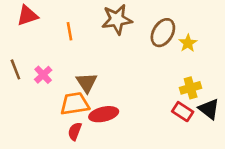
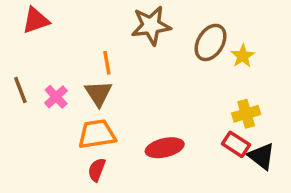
orange line: (69, 31) -> (107, 63), moved
brown triangle: (87, 83) -> (98, 93), moved
black triangle: (209, 109) -> (261, 156), moved
red ellipse: (104, 114) -> (165, 148), moved

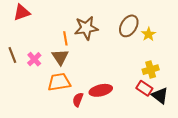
brown star: (151, 25) -> (86, 28), moved
red semicircle: (97, 170) -> (78, 100), moved

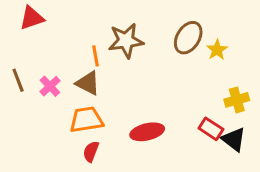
brown triangle: (60, 57) -> (88, 83), turned -30
yellow cross: (151, 70) -> (237, 100), moved
red semicircle: (78, 100) -> (91, 152), moved

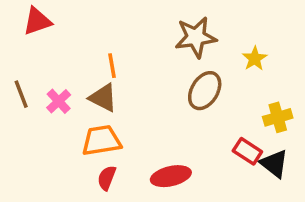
brown ellipse: (188, 38) -> (205, 91), moved
brown star: (126, 41) -> (196, 37), moved
red ellipse: (147, 132) -> (171, 176), moved

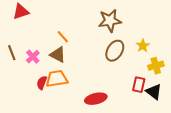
yellow star: (255, 59) -> (143, 46), moved
orange line: (112, 66) -> (63, 37), turned -32
red rectangle: (247, 151) -> (139, 85), turned 70
red semicircle: (107, 178) -> (42, 83), moved

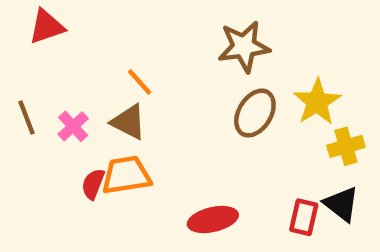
yellow star: (143, 46) -> (317, 102), size x1.5
red rectangle: (139, 85) -> (304, 217), moved

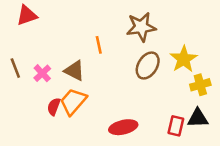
orange line: (140, 82) -> (99, 45), moved, turned 30
orange trapezoid: (126, 175) -> (73, 101), turned -40
black triangle: (341, 204) -> (198, 118), turned -40

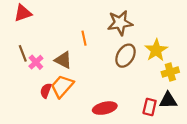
brown line: (15, 68) -> (23, 53), moved

